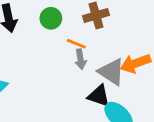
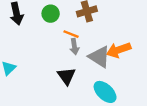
black triangle: (99, 96) -> (66, 76), moved, turned 36

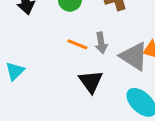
orange line: (71, 34) -> (77, 44), moved

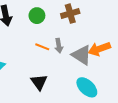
black triangle: (91, 82) -> (39, 82), moved

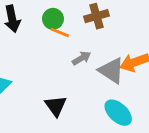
gray arrow: (59, 46) -> (81, 58), turned -112
orange line: (42, 47) -> (60, 32), moved

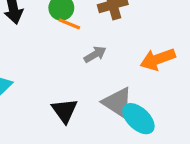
gray triangle: (111, 70) -> (118, 103), moved

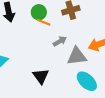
gray triangle: (118, 103) -> (77, 56), moved, turned -40

